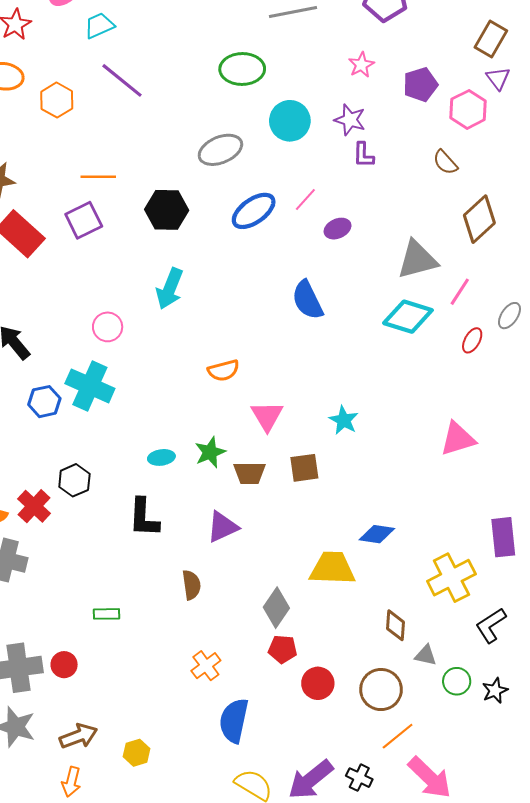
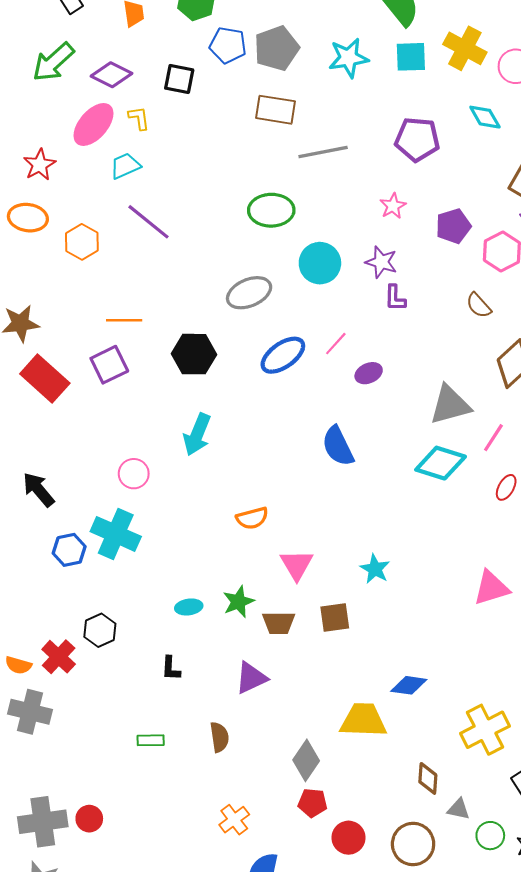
black L-shape: (144, 518) -> (171, 668), size x0.6
green rectangle: (107, 614) -> (151, 740), moved

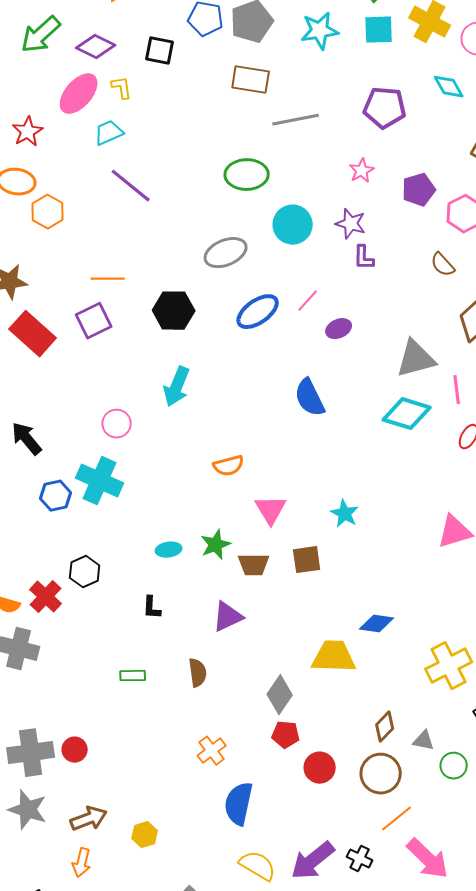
orange hexagon: (82, 242) -> (48, 212), moved
pink line: (493, 438) -> (457, 390), turned -40
brown diamond: (428, 778) -> (385, 727), moved, turned 40

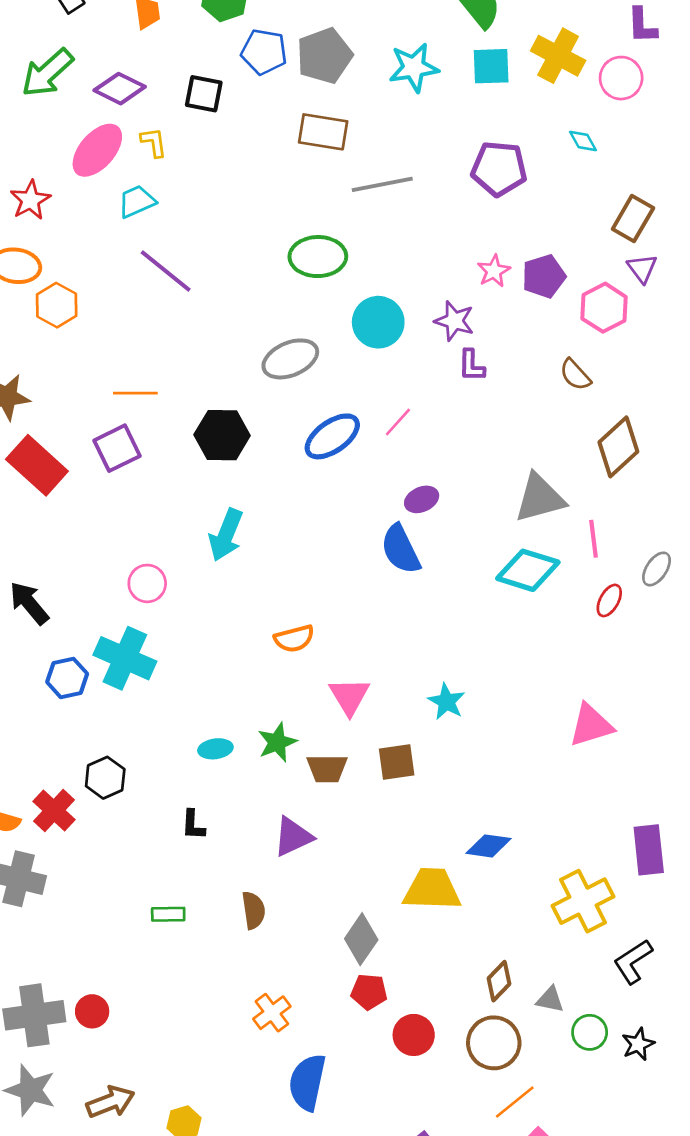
cyan diamond: (449, 87) -> (583, 141), size x0.7
pink star: (362, 171) -> (494, 271), moved
purple ellipse: (339, 329) -> (422, 499), moved

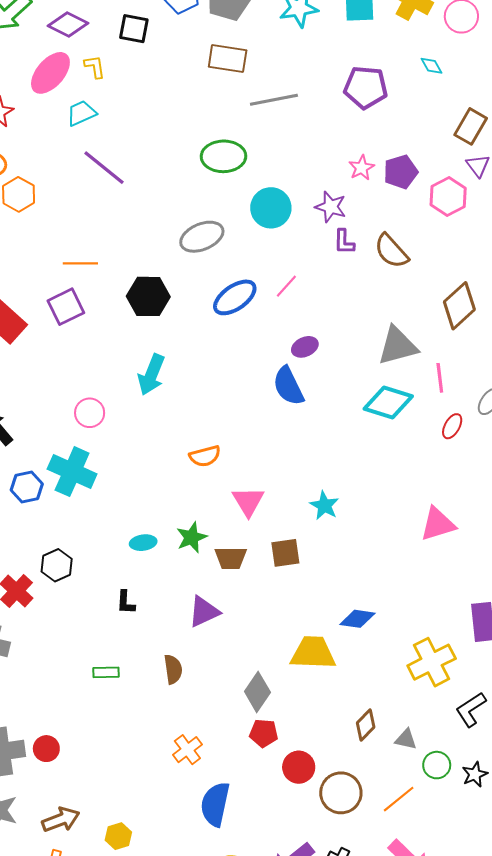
brown semicircle: (575, 375) -> (391, 251), moved, size x1.4
brown circle: (494, 1043) -> (341, 793), moved
orange line: (515, 1102) -> (399, 799), moved

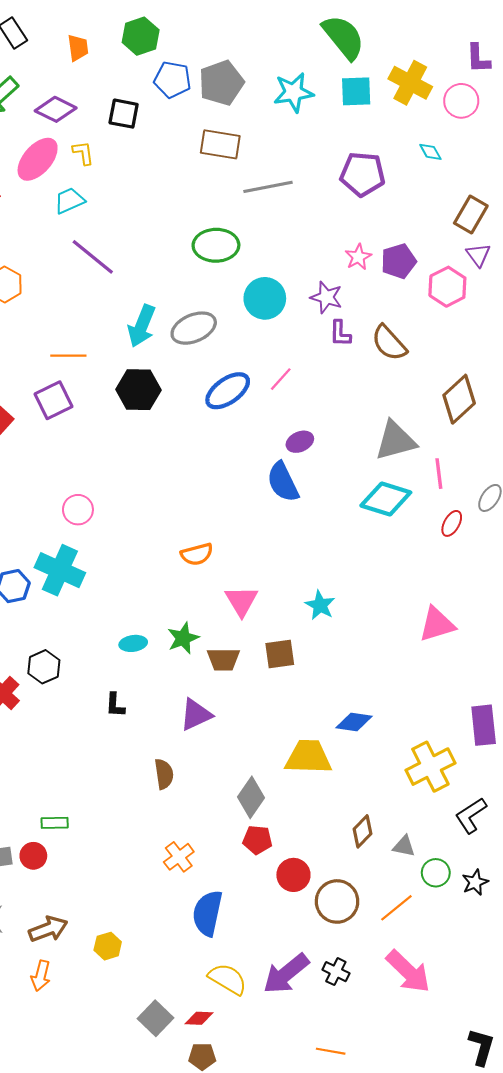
cyan arrow: (151, 375) -> (142, 326), moved
green rectangle: (106, 672) -> (55, 823), moved

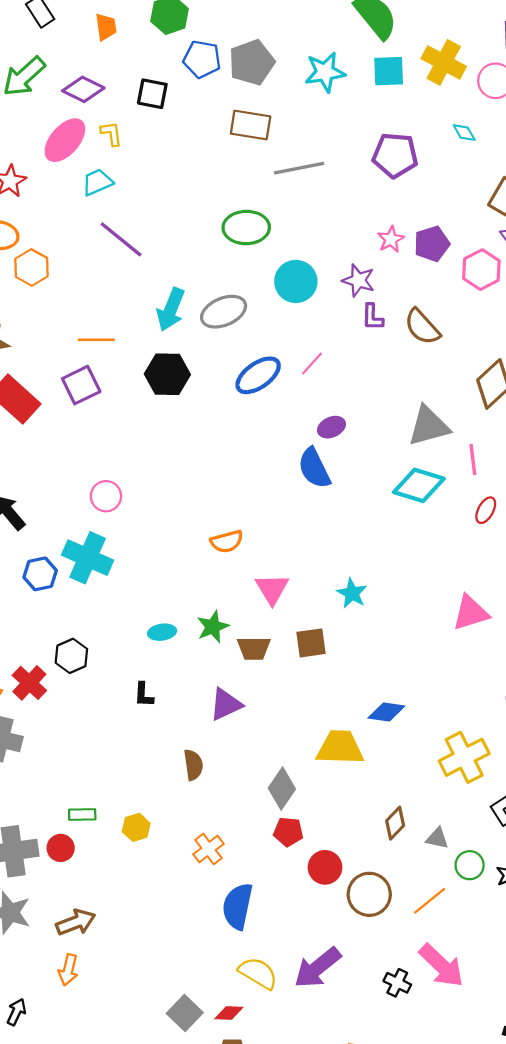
yellow hexagon: (108, 946) -> (136, 827), moved
black cross: (336, 972) -> (397, 983), moved

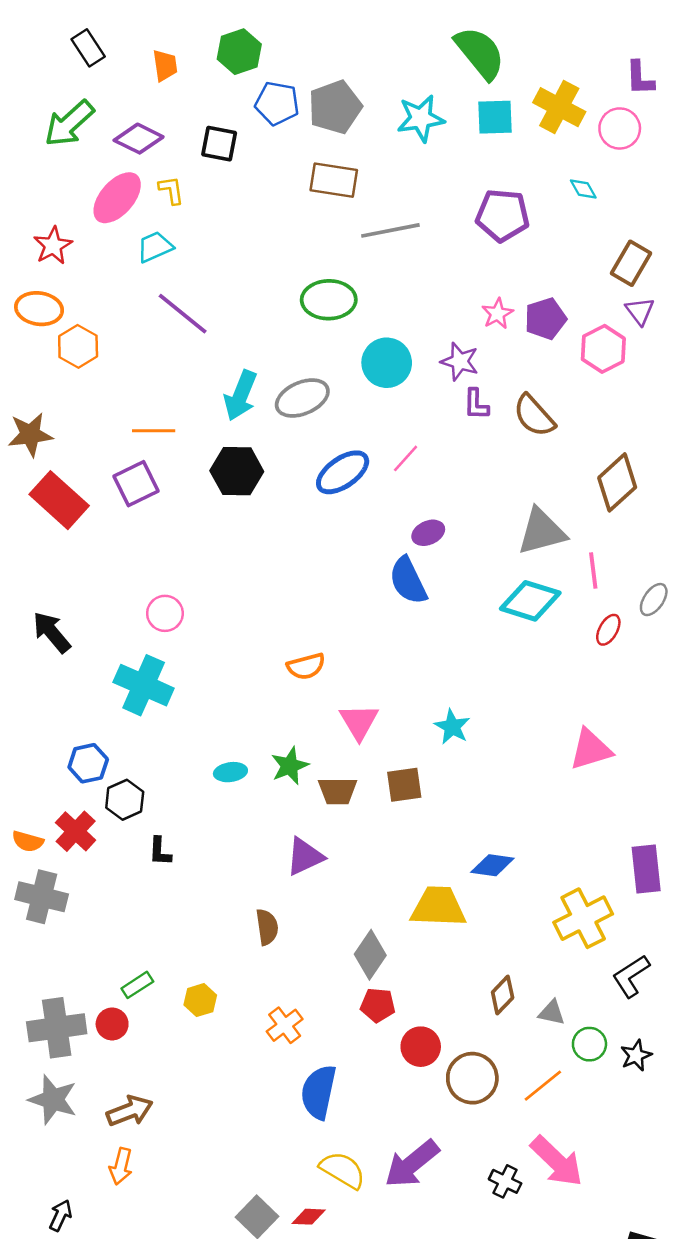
blue hexagon: (40, 574) -> (88, 763), moved
black L-shape: (144, 695) -> (160, 851), moved
green rectangle: (82, 814) -> (137, 985), turned -32

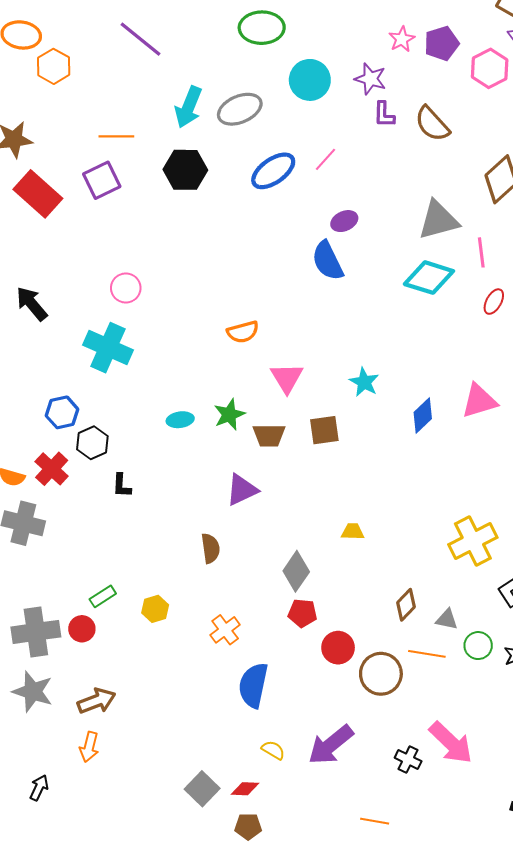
blue diamond: (492, 865) -> (423, 416), moved, turned -52
yellow trapezoid: (438, 907) -> (353, 532), size x0.5
orange line: (543, 1086) -> (427, 654), moved, turned 48
yellow semicircle: (343, 1170) -> (273, 750), size x0.6

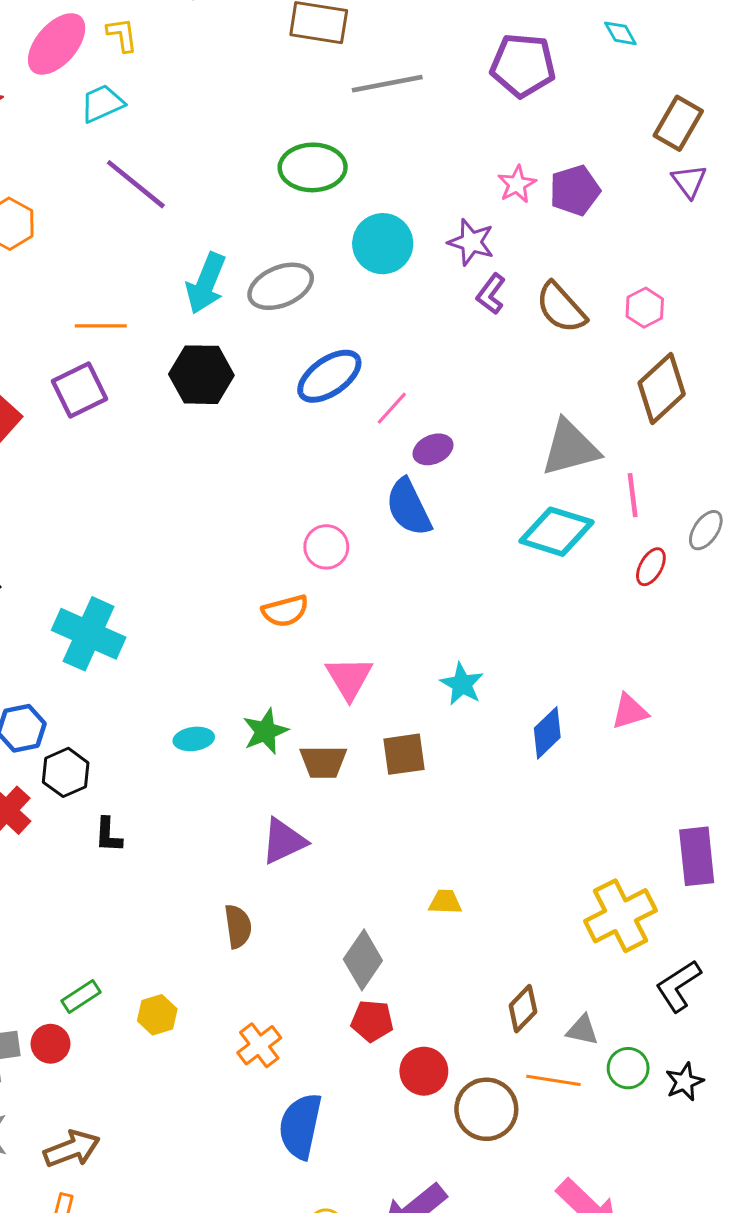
pink hexagon: (490, 68) -> (645, 308), moved, size x0.7
purple L-shape: (384, 114) -> (491, 294), turned 36
pink line: (325, 159) -> (392, 408), moved
pink circle: (126, 288) -> (326, 547), moved
pink triangle: (479, 401) -> (630, 712), size x0.7

